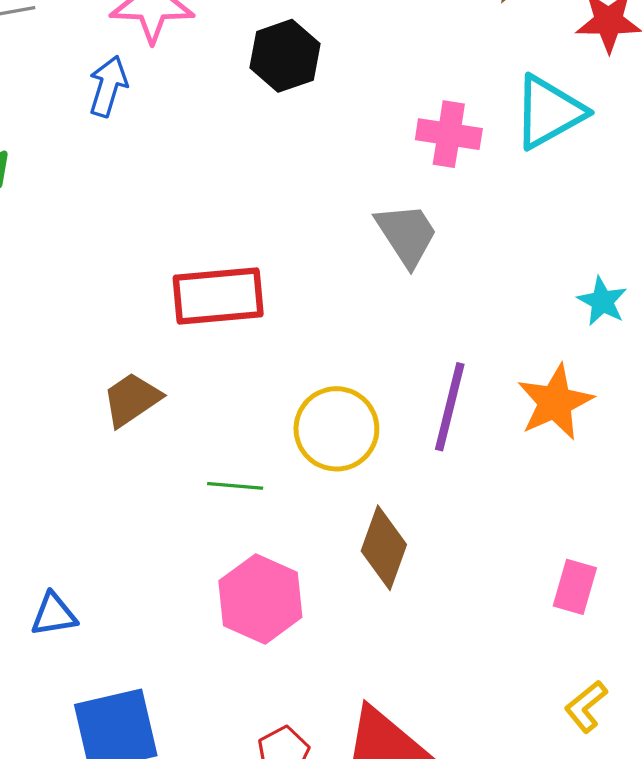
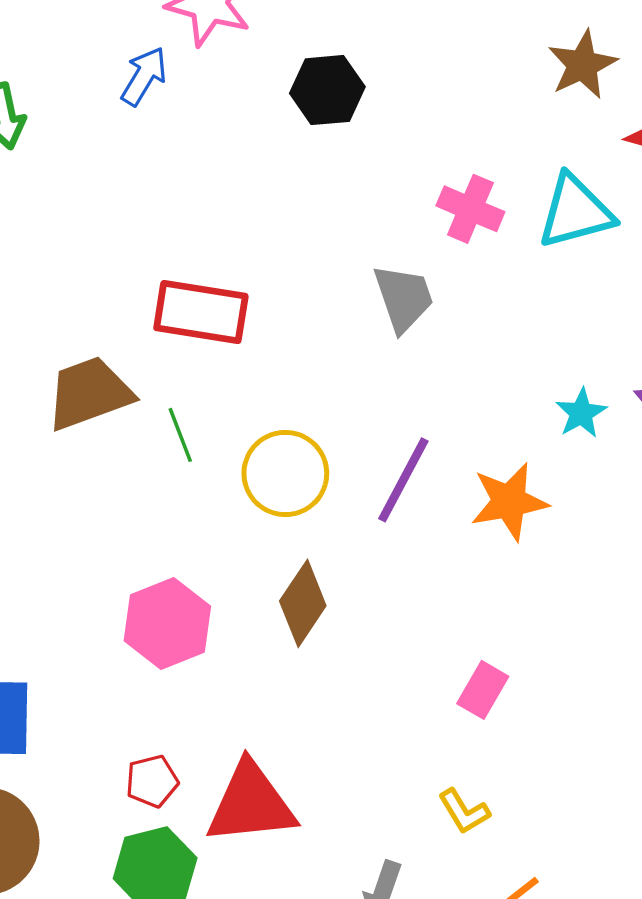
brown trapezoid: (132, 399) -> (89, 393), size x1.4
green line: (235, 486) -> (180, 435), moved, turned 50
yellow L-shape: (586, 706) -> (464, 811), turned -96

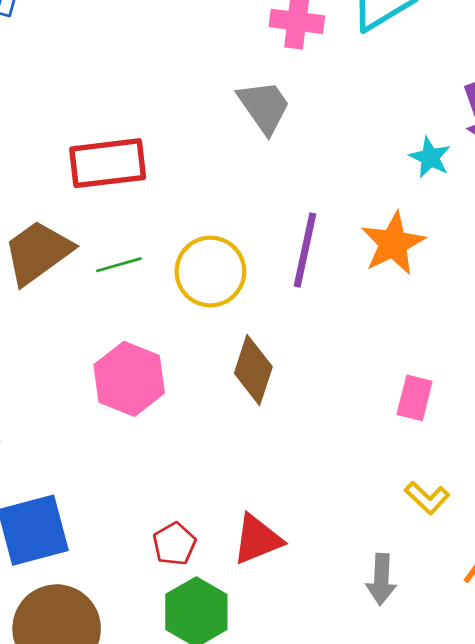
green line: (180, 435) -> (119, 265), turned -69
pink hexagon: (167, 624) -> (129, 379), moved
red triangle: (251, 804) -> (257, 539), size x0.7

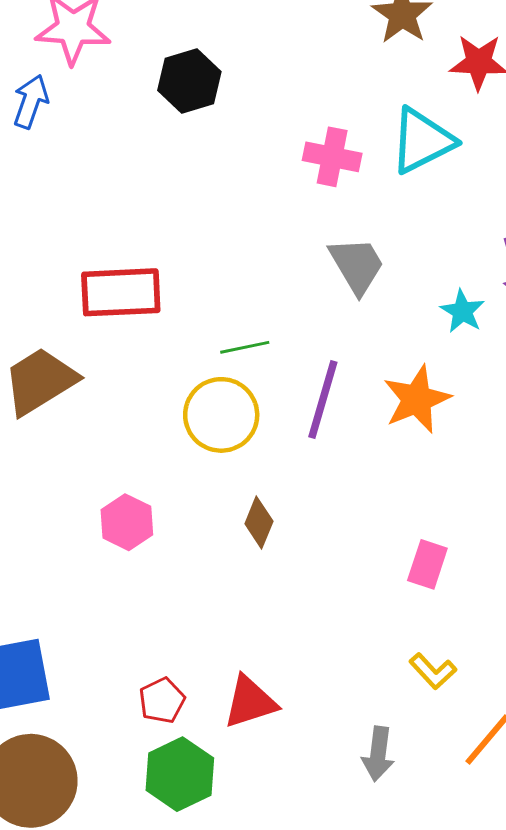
gray trapezoid: (264, 107) -> (357, 265), moved
green line: (119, 265) -> (245, 347), moved
brown diamond: (253, 370) -> (259, 522), size x0.7
pink hexagon: (129, 379) -> (127, 522), size x0.7

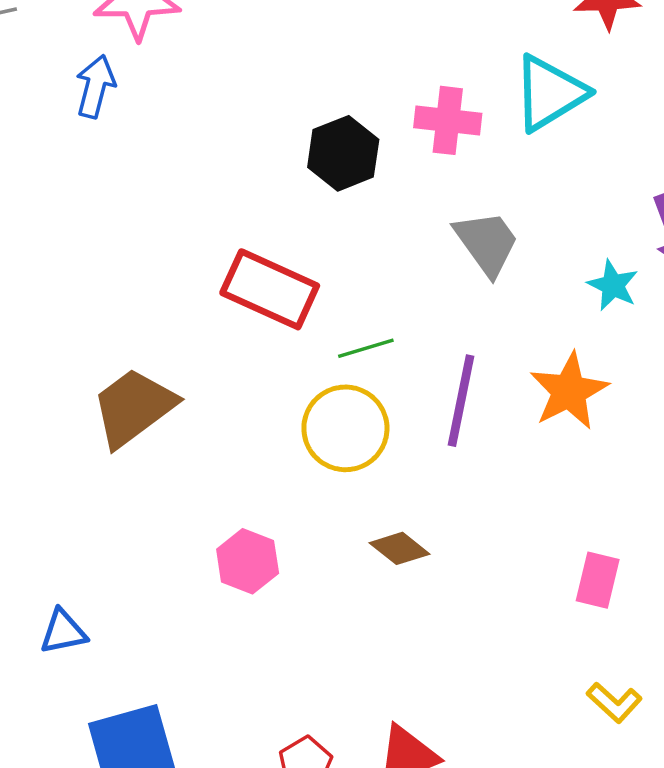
black hexagon: (189, 81) -> (343, 153), moved
red rectangle: (121, 292) -> (270, 289), moved, turned 32
brown diamond: (259, 522) -> (400, 548), turned -69

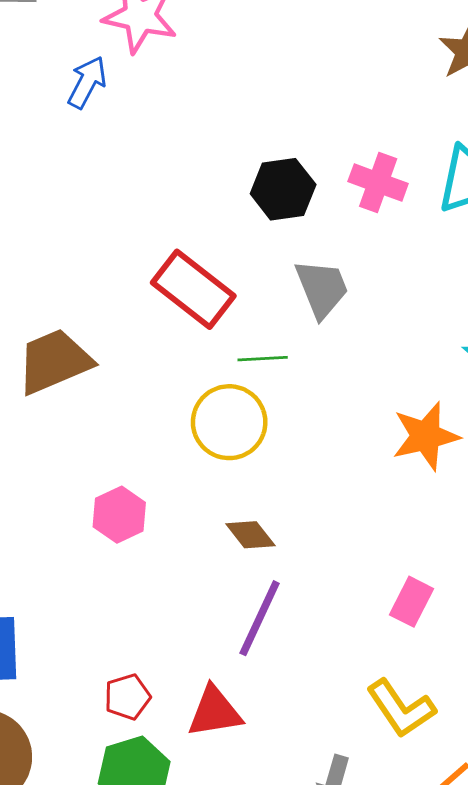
gray trapezoid: (487, 243) -> (322, 288), moved
purple line: (461, 401) -> (260, 618), moved
yellow L-shape: (614, 702) -> (401, 709), size x1.5

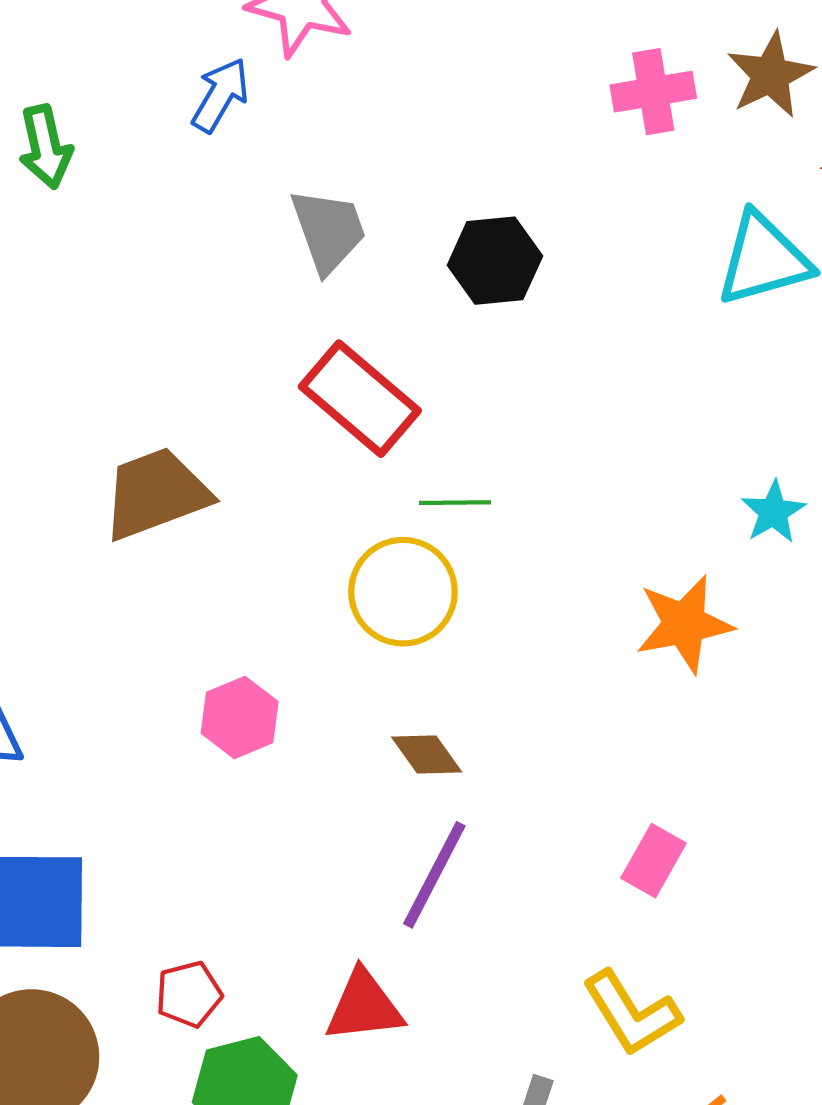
pink cross: (378, 183) -> (653, 92), moved, turned -32
gray trapezoid: (322, 288) -> (328, 231), moved
red pentagon: (127, 697) -> (189, 994), moved

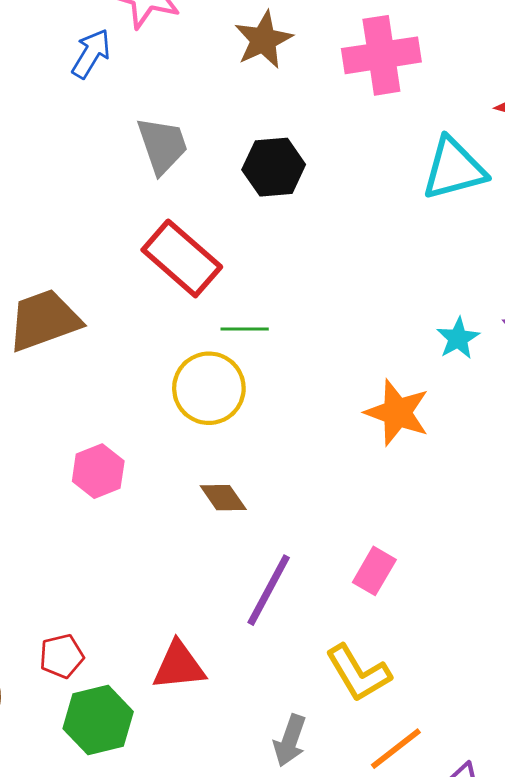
brown star: (770, 75) -> (263, 40), moved
pink cross: (653, 92) -> (381, 55), size x1.4
orange star: (684, 624) -> (397, 413), turned 30
purple line: (434, 875) -> (269, 590), moved

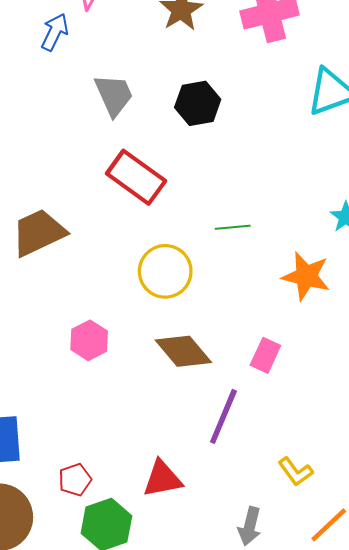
green line: (245, 329) -> (233, 227), moved
brown diamond: (223, 498) -> (183, 351), size x1.6
pink rectangle: (374, 571) -> (265, 355), moved
yellow L-shape: (358, 673) -> (296, 472), size x0.7

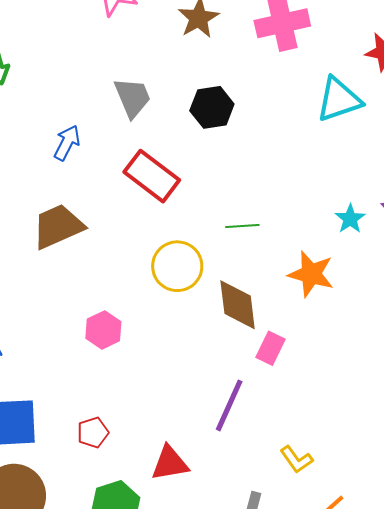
blue arrow: (55, 32) -> (67, 143), moved
brown diamond: (183, 351) -> (238, 305), moved, turned 32
red pentagon: (75, 480) -> (93, 432), moved

